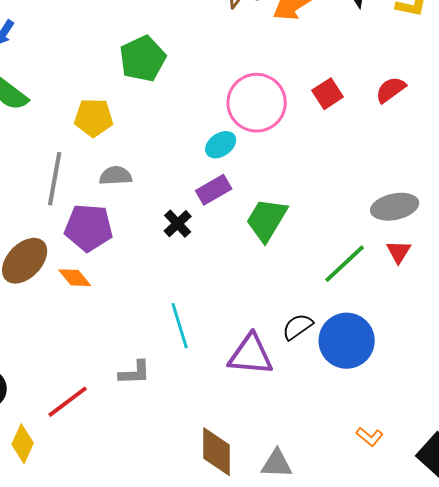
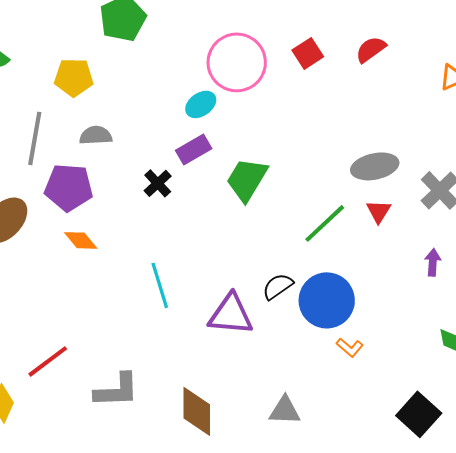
orange diamond: (75, 278) -> (81, 240), moved
gray L-shape: (135, 373) -> (117, 390), moved, size x1.4
orange L-shape: (370, 437) -> (350, 347), moved
gray triangle: (277, 464) -> (285, 410), moved

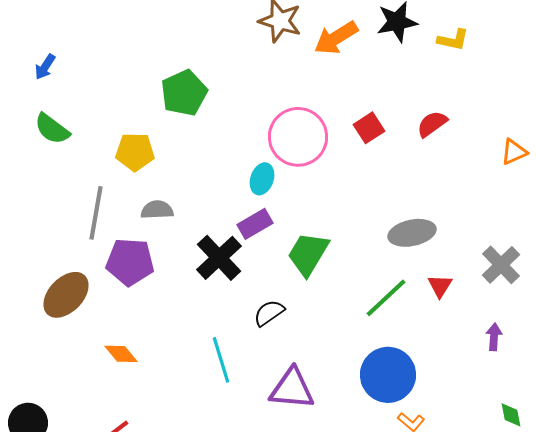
cyan ellipse: (201, 104) -> (262, 179), turned -36
gray ellipse: (375, 166) -> (412, 233), moved
black cross: (158, 183) -> (219, 258), size x1.6
orange diamond: (81, 240) -> (121, 354), moved
black semicircle: (278, 286) -> (269, 313), moved

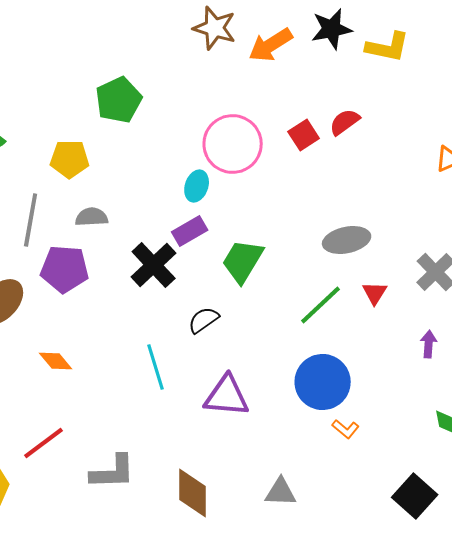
yellow L-shape: (453, 40) -> (388, 47), size x1.4
red semicircle: (432, 124) -> (345, 122), moved

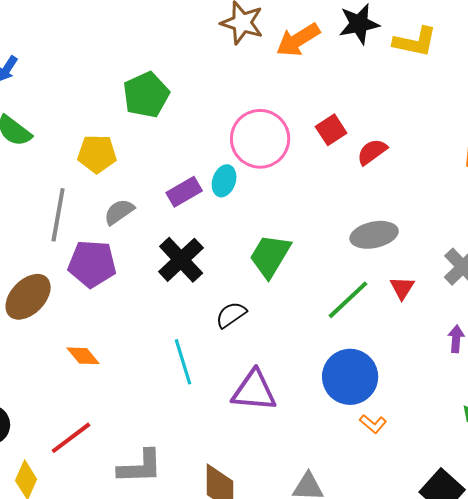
red semicircle: (345, 122) -> (372, 152), moved
gray semicircle: (92, 217) -> (119, 212), turned -32
purple rectangle: (190, 231) -> (184, 192), moved

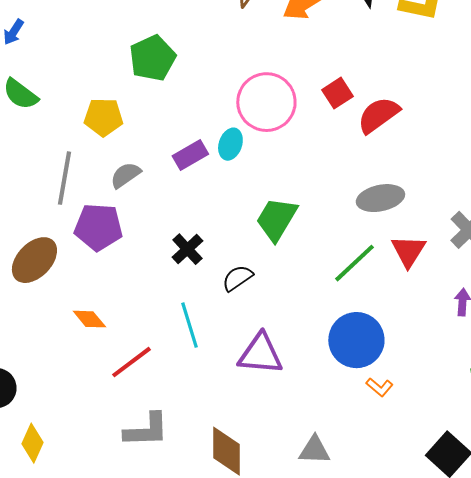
red semicircle: (372, 152) -> (378, 115), size x1.4
black cross: (181, 260) -> (187, 249), moved, size x0.7
red triangle: (402, 288) -> (408, 251), size x1.4
red line: (71, 438) -> (131, 362), moved

